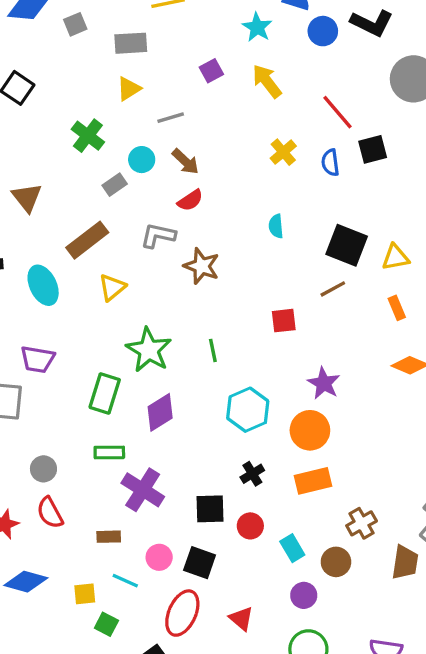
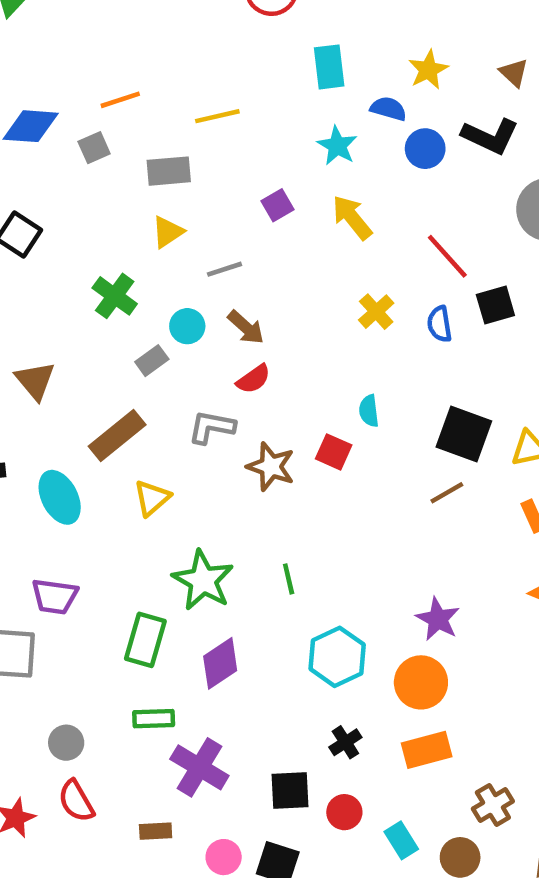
red square: (284, 321) -> (334, 452), moved, turned 32

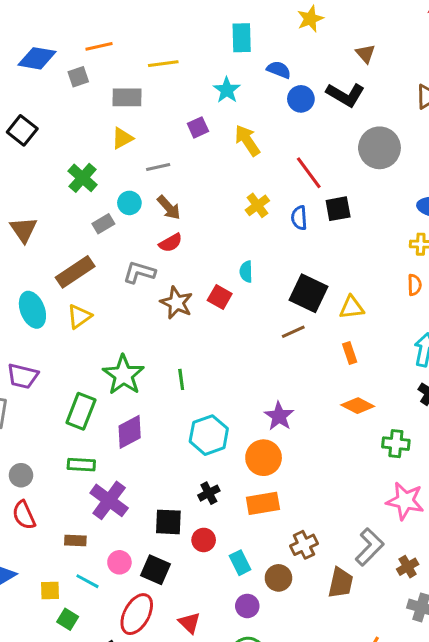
yellow star: (428, 70) -> (310, 19), moved
cyan star: (337, 146) -> (227, 90), moved
yellow triangle: (152, 498) -> (79, 316), moved

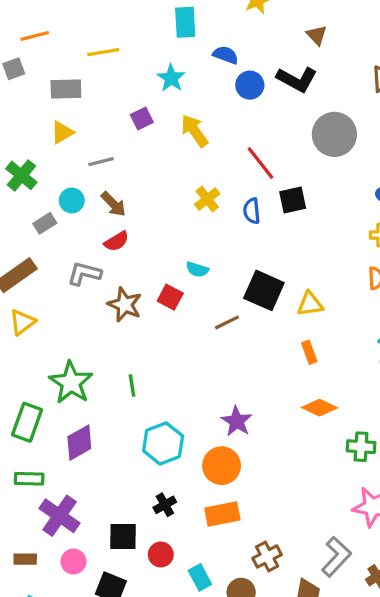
cyan semicircle: (246, 272) -> (197, 269), turned -70
brown line: (293, 332) -> (227, 322), moved
pink circle: (119, 562) -> (73, 562), moved

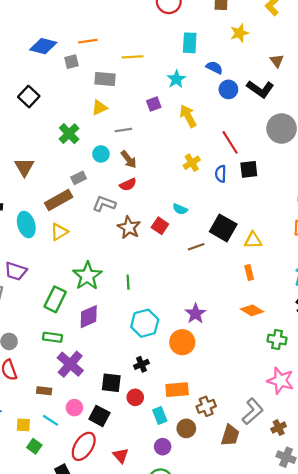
gray rectangle: (45, 223) -> (79, 178), moved
orange rectangle: (222, 514) -> (177, 390), moved
pink circle: (73, 562) -> (74, 408), moved

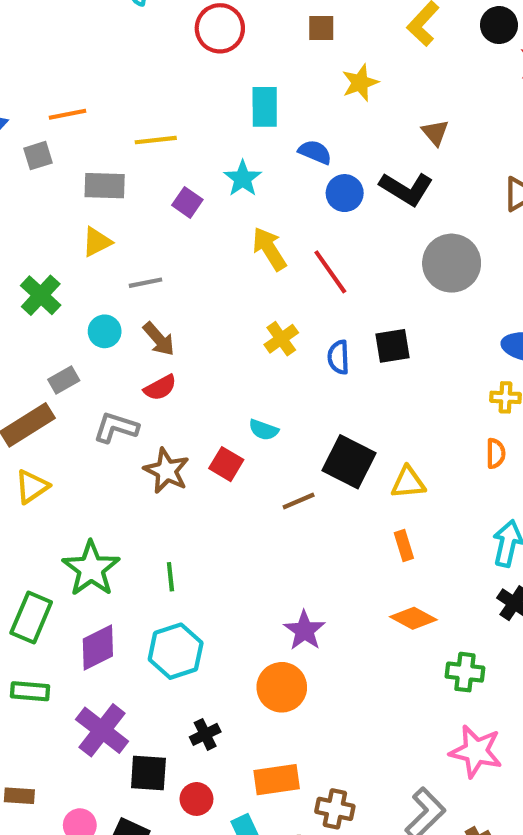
purple square: (154, 104) -> (187, 202), moved, turned -32
red line: (230, 142) -> (330, 272), moved
cyan hexagon: (145, 323) -> (176, 651), moved
purple cross: (70, 364) -> (102, 730), moved
brown cross: (206, 406) -> (335, 809), turned 36

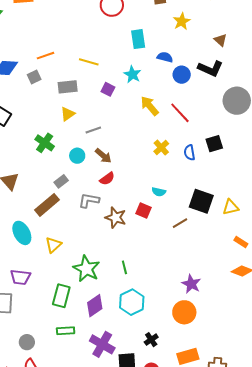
yellow line: (156, 140) -> (89, 62), turned 30
yellow triangle: (32, 487) -> (53, 245), moved
orange rectangle: (404, 545) -> (241, 242), moved, turned -32

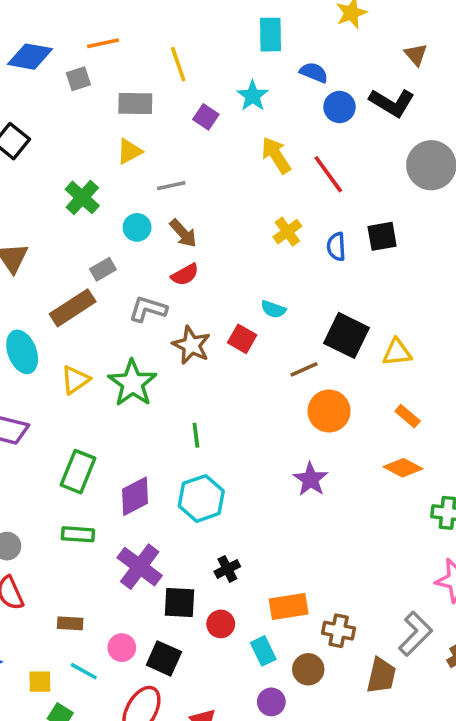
yellow line: (89, 62) -> (178, 64), turned 48
green star: (86, 269) -> (132, 383), moved
orange circle: (184, 312) -> (329, 411), moved

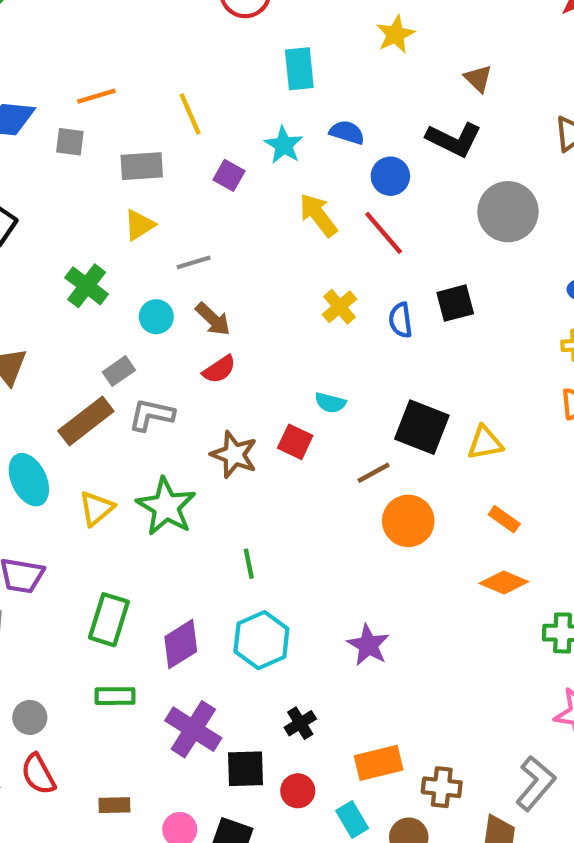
blue semicircle: (314, 72) -> (347, 132), moved
gray square: (78, 79) -> (70, 142), turned 30
blue circle: (340, 107) -> (390, 176), moved
gray L-shape: (148, 309) -> (151, 415), moved
purple star: (311, 479) -> (368, 645), moved

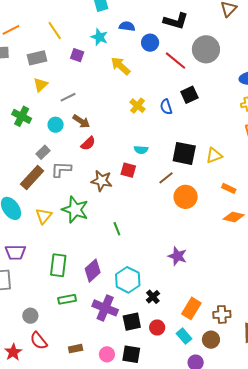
red line: (384, 233) -> (175, 61), moved
cyan hexagon: (261, 640) -> (128, 280), moved
orange rectangle: (379, 763) -> (191, 308), turned -35

